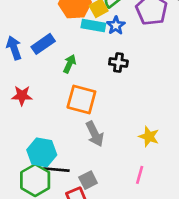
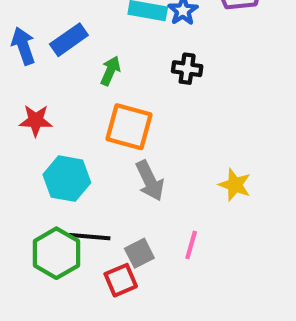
cyan hexagon: (42, 152) -> (67, 179), moved
pink line: (140, 175) -> (191, 245), moved

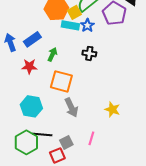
red star: (36, 121) -> (29, 66), moved

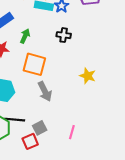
yellow star: (112, 109) -> (88, 76), moved
pink line: (91, 138) -> (72, 132), moved

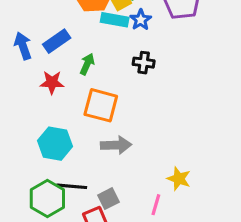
yellow star: (88, 76) -> (179, 179), moved
gray arrow: (45, 91) -> (116, 145), turned -66

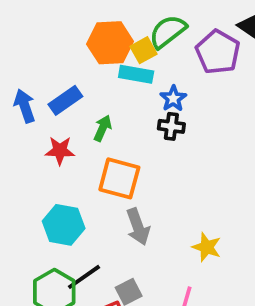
blue star: (141, 20) -> (173, 98), moved
gray arrow: (116, 145) -> (138, 227), turned 72
yellow star: (179, 179) -> (207, 247), moved
black line: (72, 186) -> (84, 277), turned -40

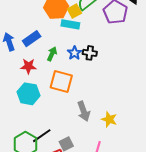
blue star: (173, 98) -> (74, 53), moved
cyan hexagon: (64, 225) -> (28, 94), moved
gray arrow: (138, 227) -> (84, 111), moved

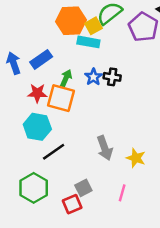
orange square: (61, 82) -> (61, 98), moved
black line: (42, 136) -> (54, 152), moved

